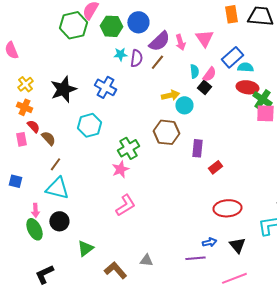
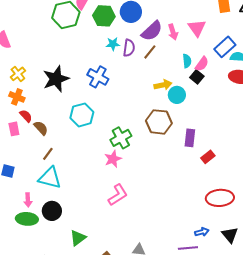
green ellipse: (34, 229) -> (27, 219), turned -60

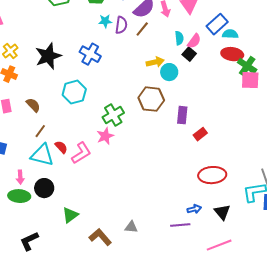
red semicircle: (26, 116) -> (61, 147), moved
pink L-shape: (118, 195) -> (81, 153), moved

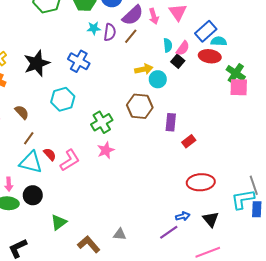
red ellipse: (232, 54) -> (210, 56), moved
pink star: (105, 136) -> (106, 150), moved
purple line: (180, 225) -> (169, 232), turned -30

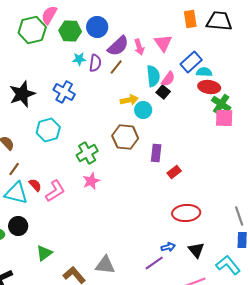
cyan semicircle: (168, 45) -> (153, 76), size x1.5
red ellipse: (210, 56) -> (209, 87), moved
cyan L-shape: (243, 199) -> (228, 265), moved, turned 60
gray triangle: (120, 234) -> (105, 265), size x1.5

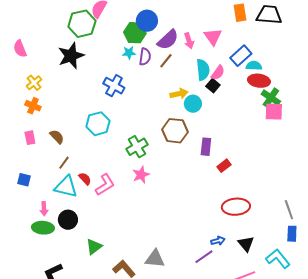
green hexagon: (70, 31) -> (135, 33), moved
black star: (22, 94) -> (71, 56), moved

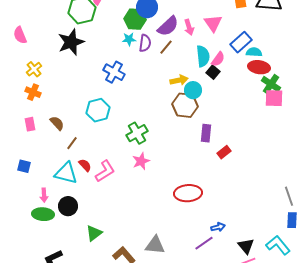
brown hexagon: (175, 131) -> (185, 105), moved
brown line: (64, 163) -> (72, 143), moved
red ellipse: (236, 207) -> (188, 193), moved
black triangle: (246, 244) -> (246, 246), moved

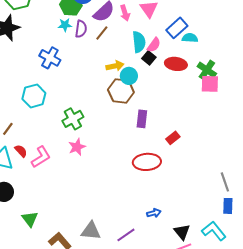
red ellipse: (259, 67) -> (176, 64), moved
red rectangle: (224, 152) -> (173, 138), moved
red ellipse: (188, 193) -> (147, 162), moved
green triangle: (94, 233) -> (30, 219), turned -30
purple line: (204, 243) -> (126, 235), moved

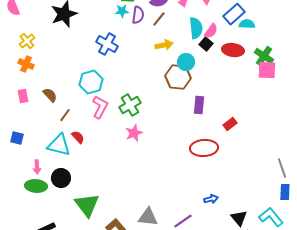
yellow arrow: (115, 66) -> (164, 45), moved
pink L-shape: (41, 157) -> (100, 107), moved, turned -30
green triangle: (30, 219) -> (87, 205), size x1.5

